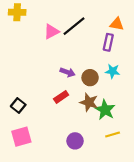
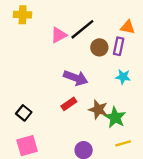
purple arrow: (68, 72) -> (76, 78), size x1.5
brown circle: (90, 78) -> (99, 47), moved

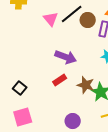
pink triangle: (59, 35) -> (51, 19), turned -42
brown circle: (99, 47) -> (88, 20), moved

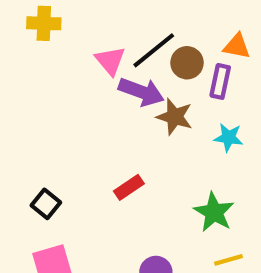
purple arrow: (66, 57) -> (141, 92), moved
brown star: (86, 85) -> (175, 117), moved

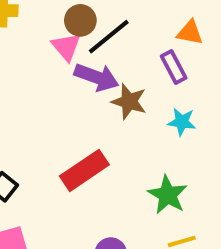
brown circle: (187, 63) -> (80, 20), moved
purple rectangle: (220, 81) -> (174, 67), turned -40
red rectangle: (129, 187) -> (84, 170), size x1.6

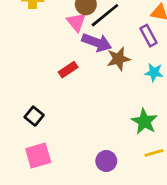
brown star: (129, 102) -> (119, 59), turned -30
red rectangle: (84, 170) -> (68, 70), moved, size x0.6

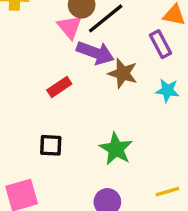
brown star: (119, 59) -> (123, 73), turned 30
black square: (34, 116) -> (51, 145), moved, turned -36
green star: (144, 121) -> (116, 149), moved

